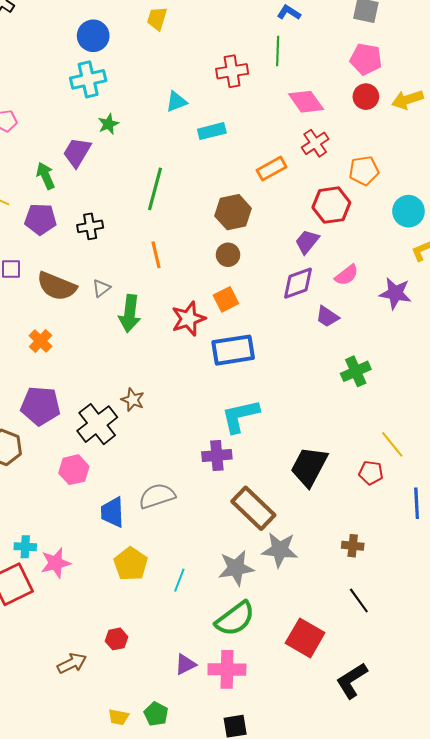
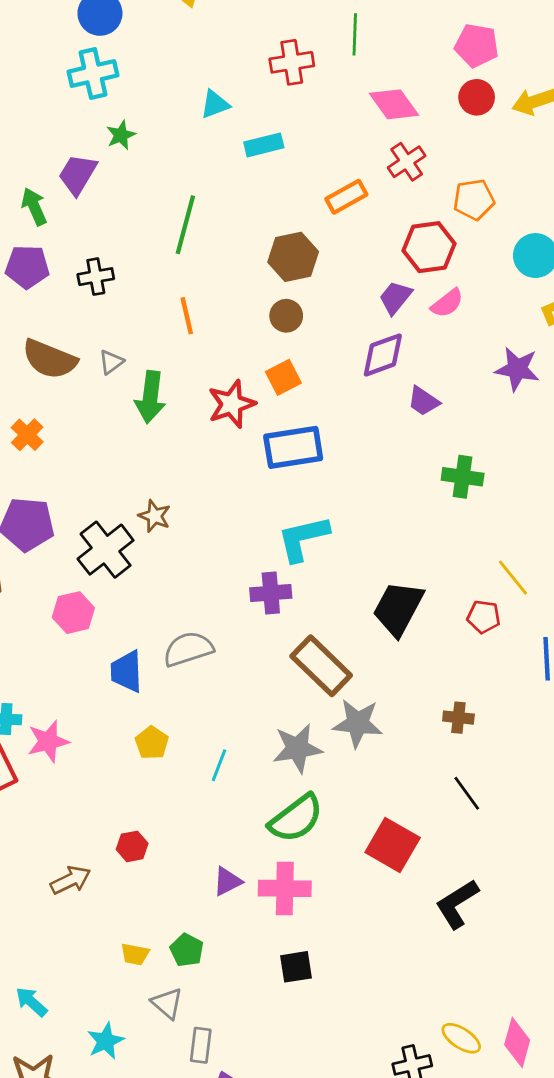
pink semicircle: (347, 275) -> (447, 303), moved
green cross: (356, 371) -> (463, 477), turned 32
yellow pentagon: (131, 564) -> (152, 743), size x0.7

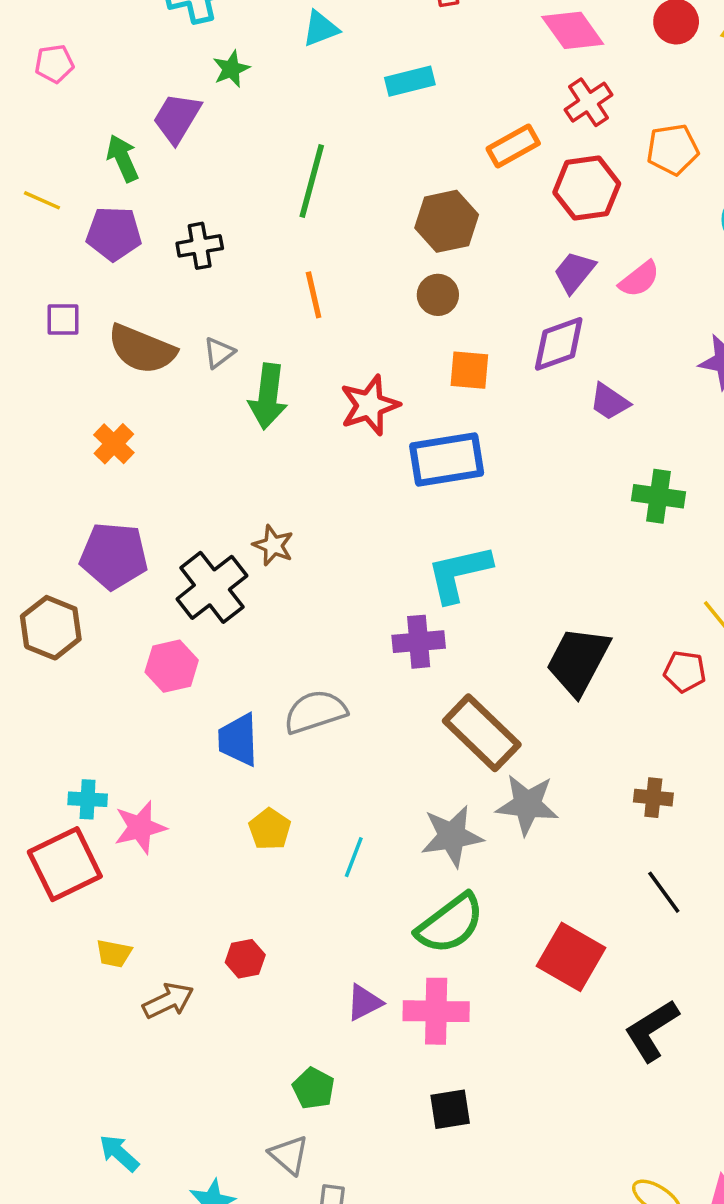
cyan triangle: (215, 104) -> (321, 29), moved
red hexagon: (429, 247) -> (587, 188), moved
orange square: (283, 377) -> (469, 370), moved, turned 32
yellow trapezoid: (135, 954) -> (114, 953), moved

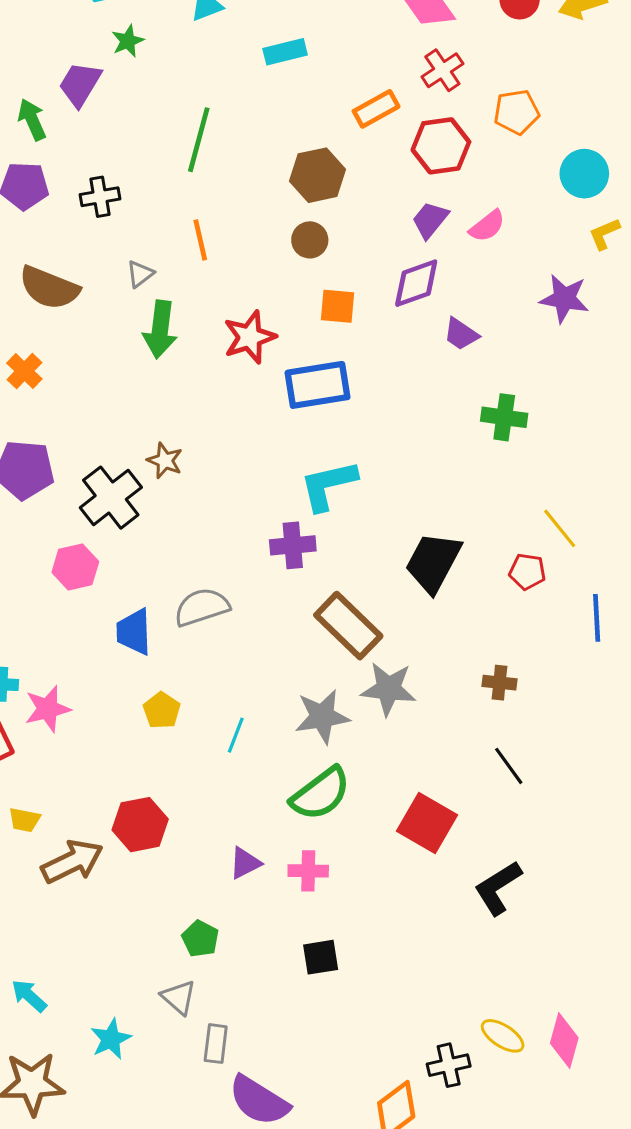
gray triangle: (219, 353) -> (140, 274), moved
red hexagon: (245, 959) -> (140, 825), size x1.6
brown arrow: (168, 1001) -> (72, 862), size x1.4
pink cross: (436, 1011) -> (308, 871), size x0.7

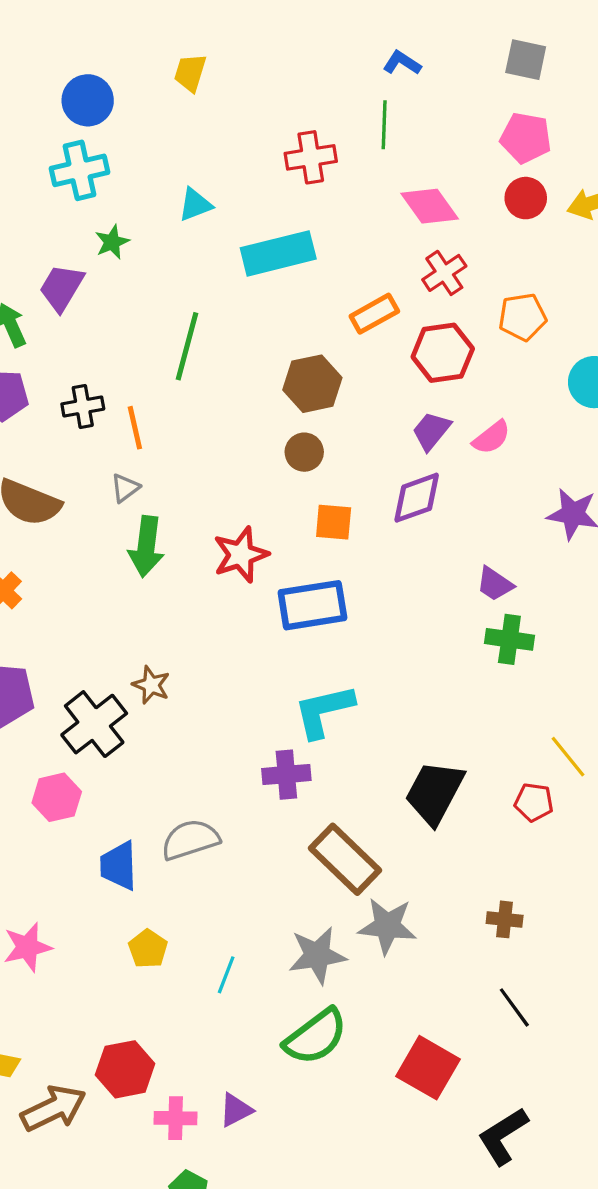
cyan rectangle: (285, 52) -> (278, 253), size x1.6
orange line: (200, 240) -> (135, 428), moved
purple trapezoid: (461, 334) -> (495, 584), moved
pink cross: (308, 871) -> (176, 1118), moved

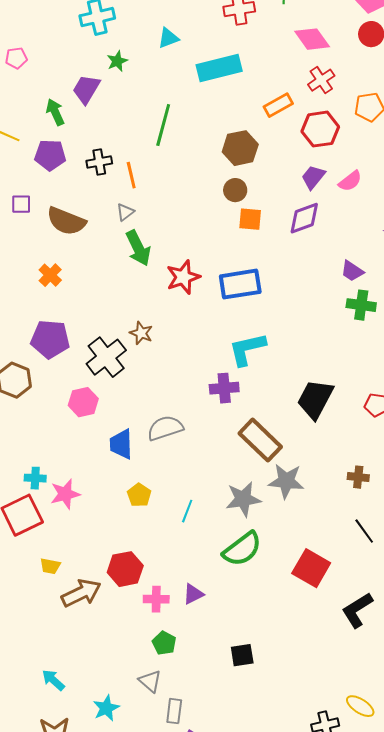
orange square: (334, 522) -> (250, 219), moved
green arrow: (146, 547) -> (138, 248), turned -33
red star: (241, 555) -> (183, 277), moved

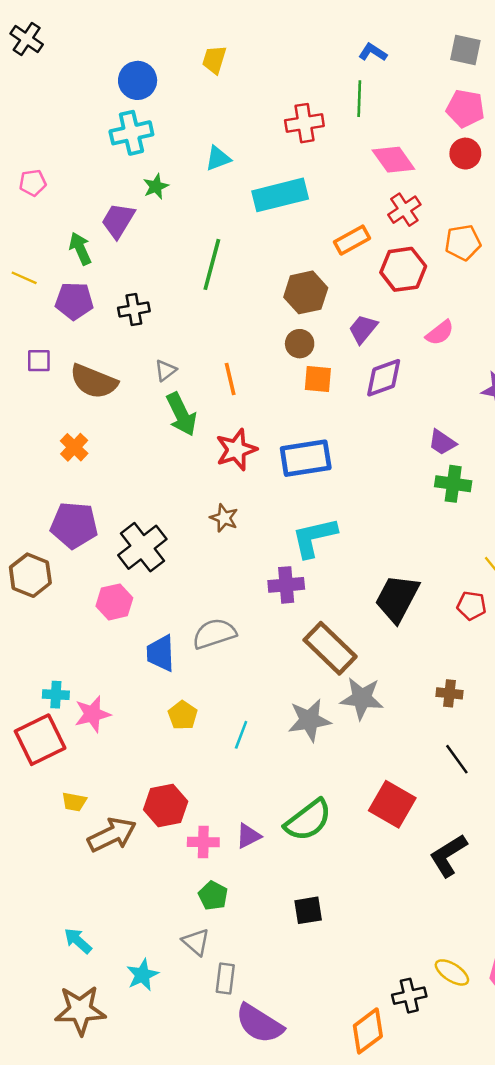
orange line: (131, 175) -> (230, 379), moved
purple trapezoid: (313, 177) -> (363, 329), moved
brown star: (141, 333) -> (224, 518), moved
green semicircle: (242, 549) -> (308, 820), moved

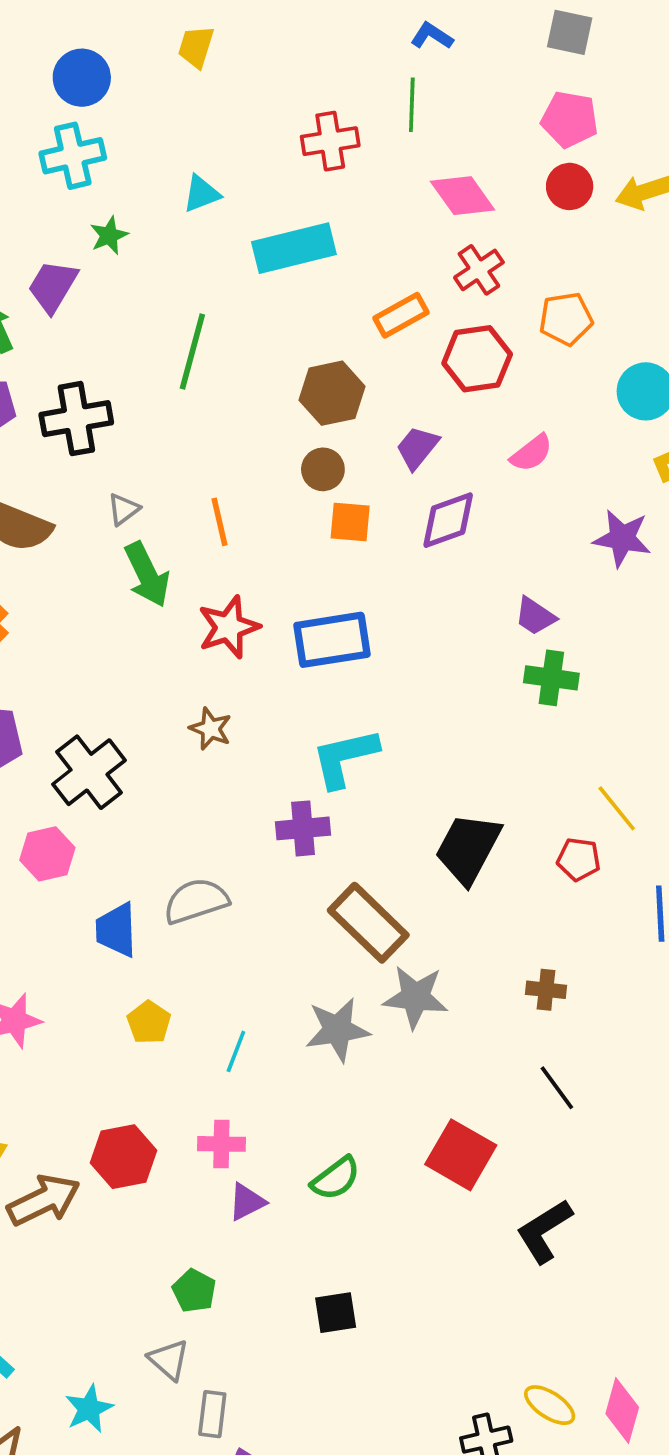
black cross: (134, 310) -> (76, 419), size x1.5
green semicircle: (308, 820) -> (336, 1178), size x0.7
pink cross: (203, 842) -> (221, 1144), moved

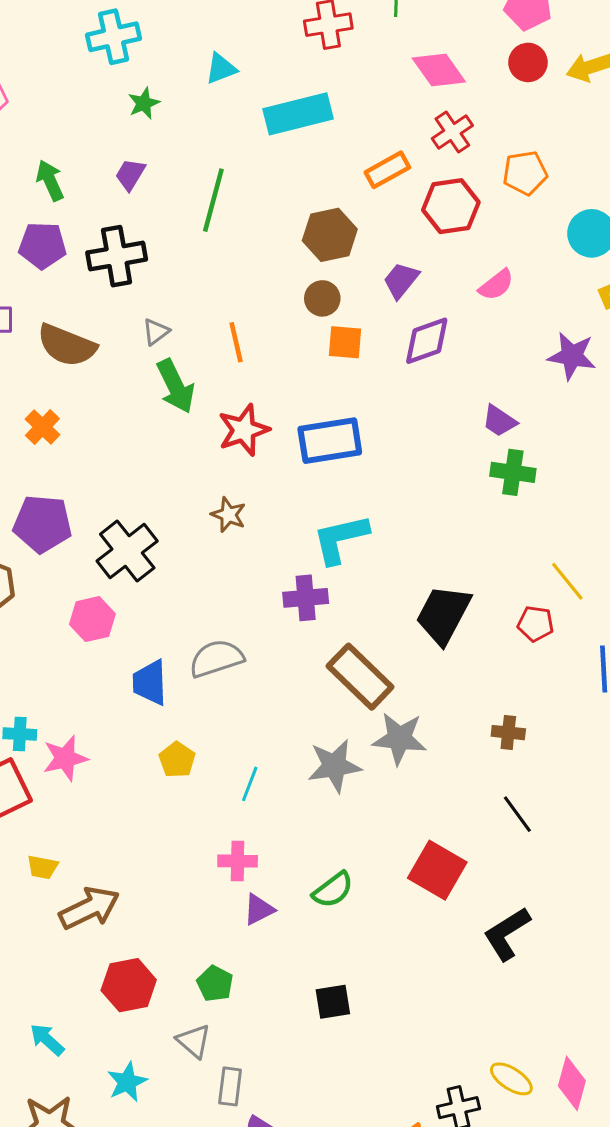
purple trapezoid: (53, 286) -> (130, 174), moved, size x0.7
red hexagon: (123, 1157) -> (129, 985), moved

